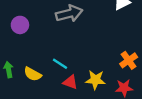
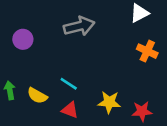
orange cross: (129, 60) -> (147, 51), moved, turned -30
red triangle: (70, 82) -> (70, 110), moved

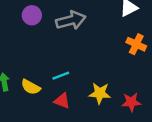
purple circle: (23, 39) -> (32, 15), moved
cyan line: (69, 84) -> (61, 76), turned -54

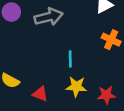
cyan line: (61, 76) -> (70, 59), moved, turned -70

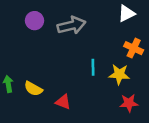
yellow star: (76, 87) -> (119, 74), moved

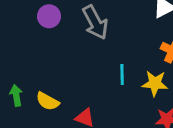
gray arrow: (72, 25) -> (95, 22), turned 76

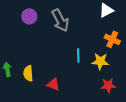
yellow semicircle: (47, 101) -> (28, 73), turned 56

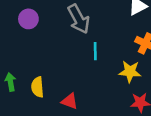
purple circle: (29, 16) -> (28, 19), moved
cyan line: (78, 55) -> (95, 51), moved

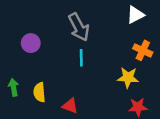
purple circle: (28, 19) -> (31, 43), moved
cyan line: (95, 51) -> (81, 58), moved

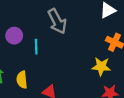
cyan line: (81, 58) -> (36, 47), moved

